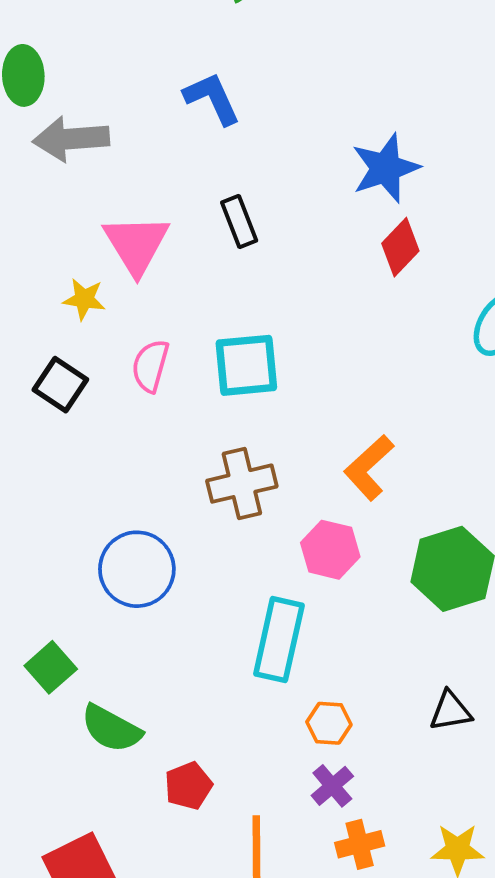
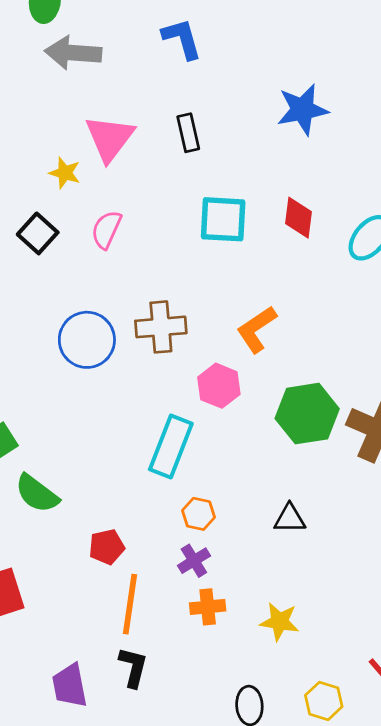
red diamond: (400, 247) -> (299, 218), moved, turned -45
cyan square: (246, 365) -> (223, 219), moved
blue circle: (137, 569) -> (87, 340), moved
red pentagon: (188, 786) -> (107, 547), moved

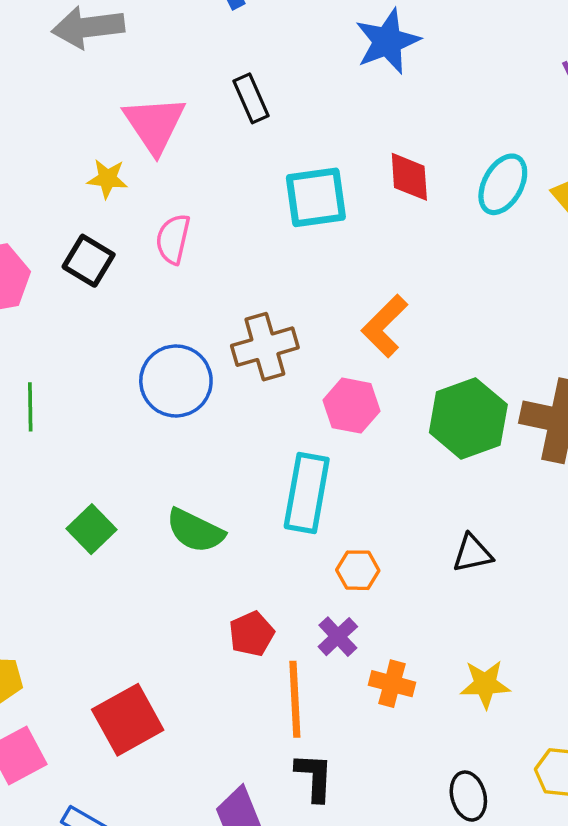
green semicircle: (37, 494) -> (195, 531), moved
purple cross: (194, 561) -> (338, 637), moved
orange cross: (208, 607) -> (392, 684), turned 32

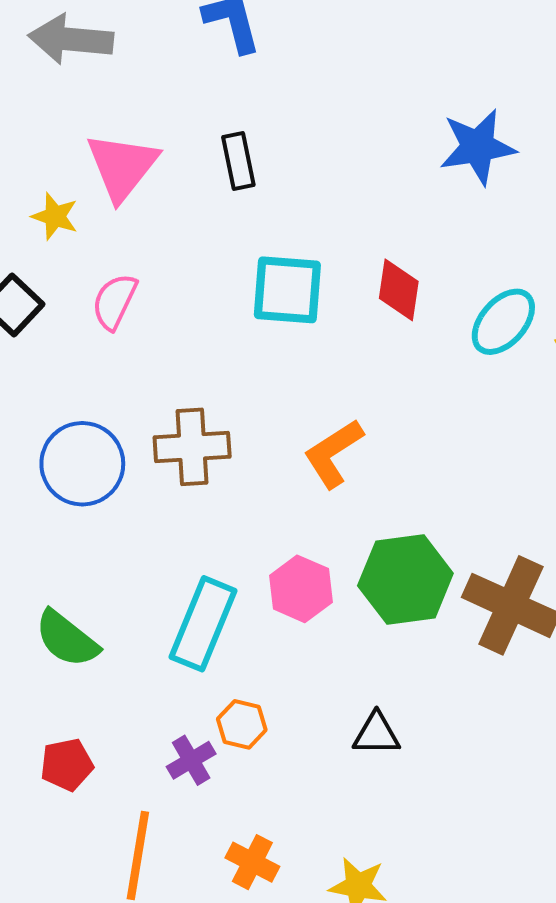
blue star: (387, 41) -> (478, 147), moved
pink hexagon: (352, 406) -> (301, 589), moved
red pentagon: (252, 634) -> (67, 765), moved
purple cross: (338, 637) -> (191, 760), moved

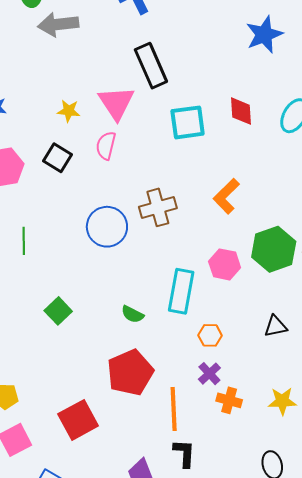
black rectangle: (238, 161) -> (151, 66), size x1.6
pink triangle: (122, 166) -> (116, 103), moved
green semicircle: (67, 639) -> (133, 314), moved, size x0.7
purple cross: (191, 760) -> (209, 374), moved
red pentagon: (67, 765) -> (130, 373), size x1.8

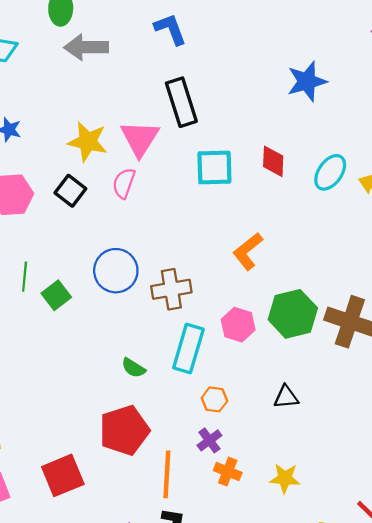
yellow star: (69, 111) -> (88, 142), size x1.6
brown cross: (158, 207) -> (171, 289), moved
green square: (58, 311) -> (56, 295), moved

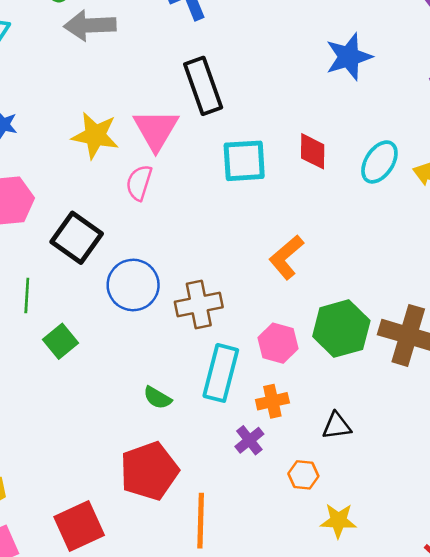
black square: (70, 191) -> (77, 238), moved, size x1.4
green square: (56, 295) -> (61, 341), moved
orange hexagon: (214, 399) -> (303, 475), moved
purple cross: (209, 440) -> (249, 440), moved
orange cross: (228, 472) -> (272, 401), moved, turned -32

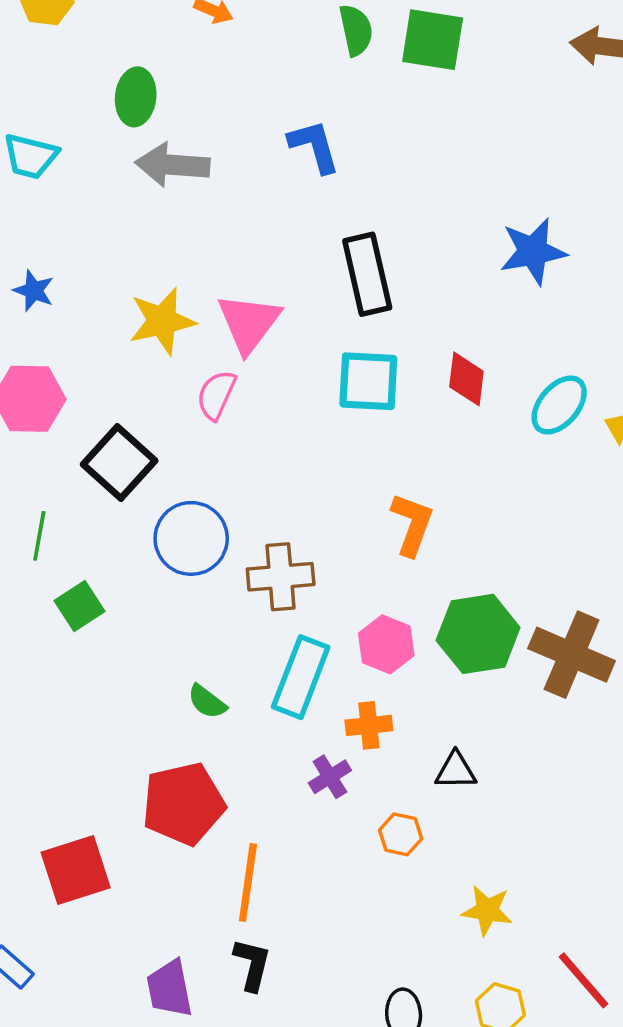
black rectangle: (203, 86) -> (367, 274), moved
yellow star: (95, 135) -> (162, 321), turned -30
orange L-shape: (286, 257) -> (412, 524), turned 144
yellow star: (338, 521) -> (487, 910), moved

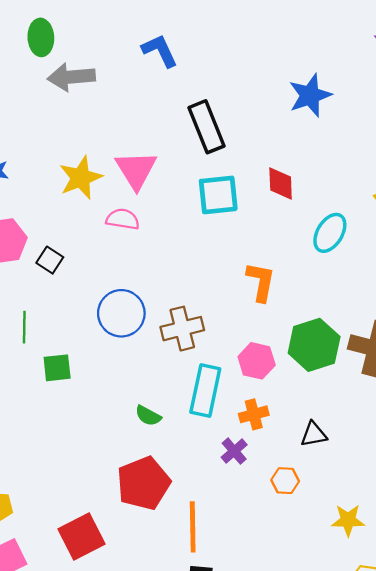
pink semicircle: (216, 395) -> (123, 219), turned 84
cyan ellipse: (559, 405) -> (330, 233), moved
black square: (119, 462) -> (50, 260), moved, size x0.6
green square: (79, 606) -> (57, 368), turned 36

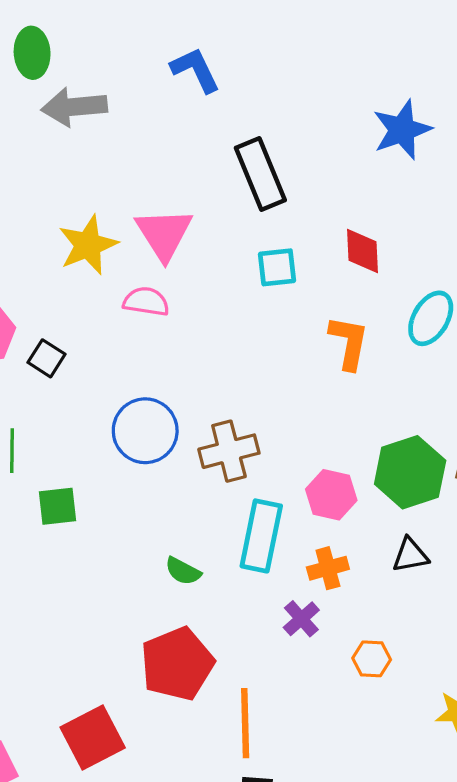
cyan square: (218, 195) -> (277, 267), size x0.7
orange L-shape: (261, 282) -> (349, 342), moved
black triangle: (314, 434) -> (410, 555), moved

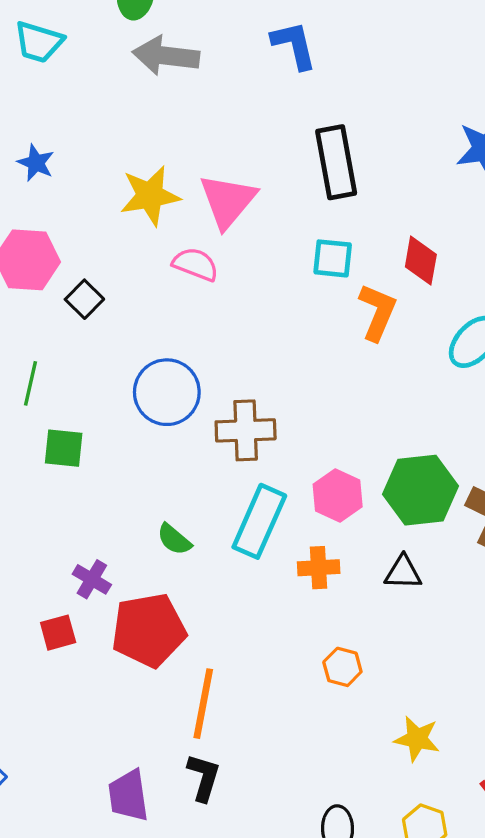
orange L-shape: (349, 342) -> (377, 312), moved
purple cross: (301, 619) -> (92, 579), moved, turned -30
red square: (93, 738) -> (58, 633), moved, size x0.6

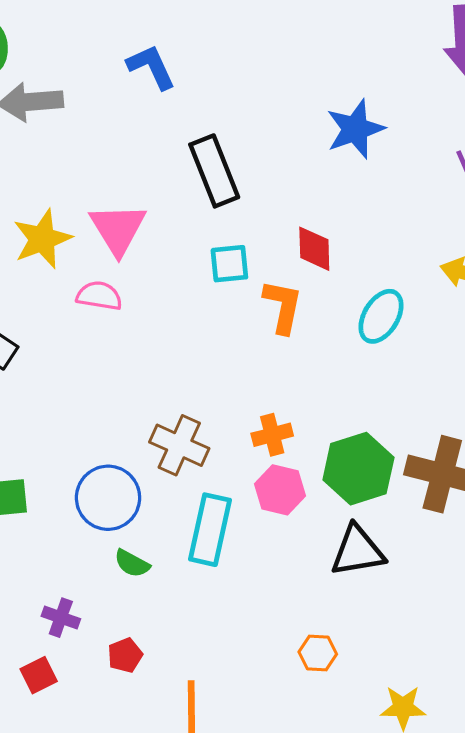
blue circle: (167, 392) -> (108, 498), moved
brown cross: (246, 430) -> (179, 445), turned 38
orange cross: (319, 568) -> (272, 435), moved
black triangle: (403, 572) -> (358, 551), size x1.5
red pentagon: (149, 630) -> (125, 655), size x0.5

